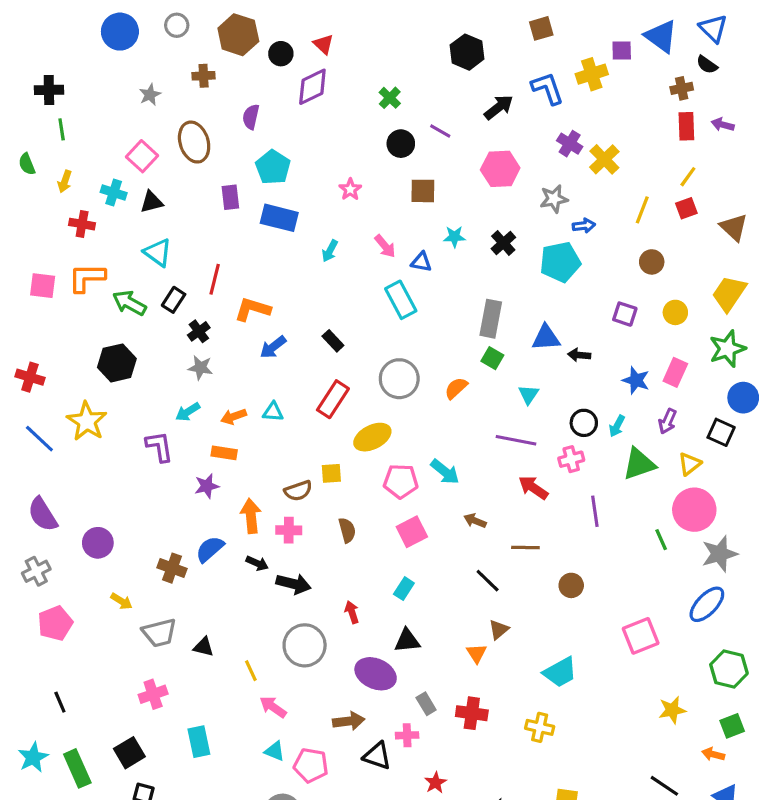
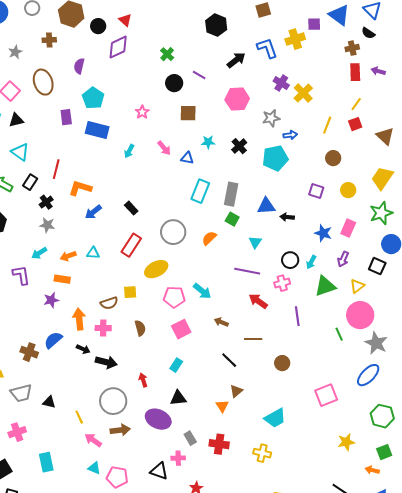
cyan rectangle: (401, 300) -> (200, 191), moved, turned 50
gray star: (720, 554) -> (376, 343), turned -30
brown arrow: (349, 721) -> (120, 430), moved

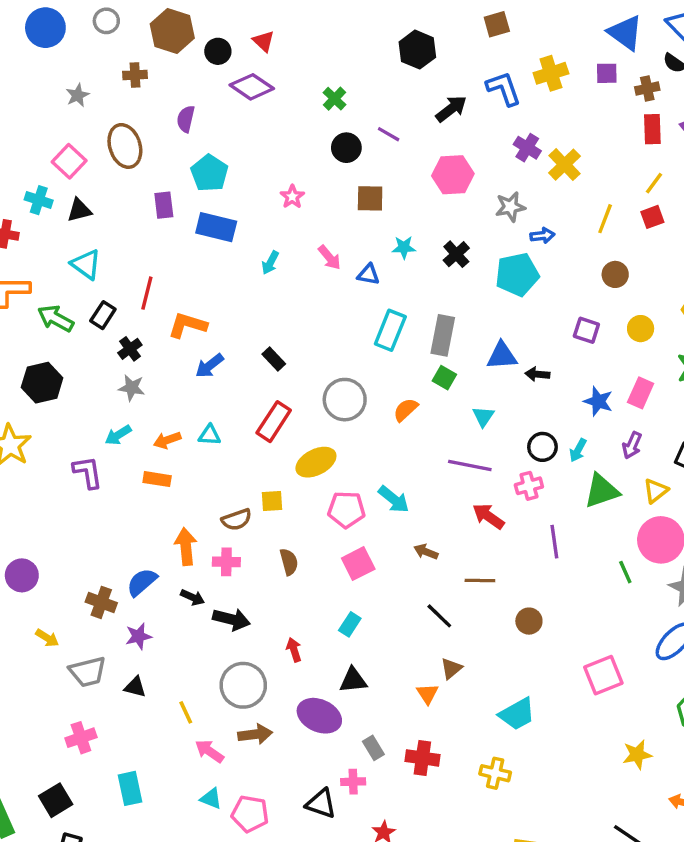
purple square: (314, 24) -> (607, 73), moved
purple diamond: (118, 47) -> (252, 87), turned 60
purple star: (51, 300) -> (138, 636), moved

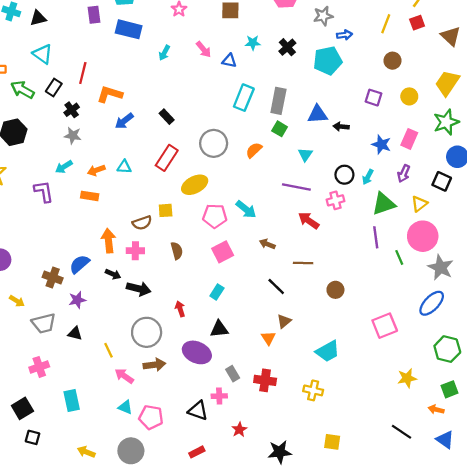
purple line: (554, 542) -> (376, 237), moved

